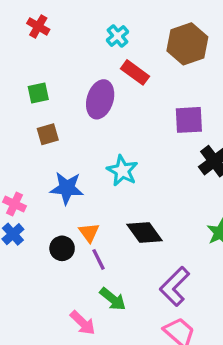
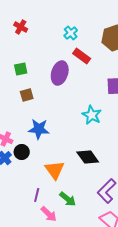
cyan star: (122, 171) -> (92, 115), moved
orange triangle: (89, 232) -> (55, 170), moved, size x1.5
black circle: (62, 248) -> (22, 152), moved
purple line: (99, 259) -> (37, 195), moved, turned 40

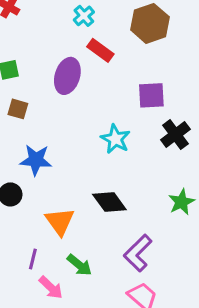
brown square: (27, 95) -> (18, 109), turned 32

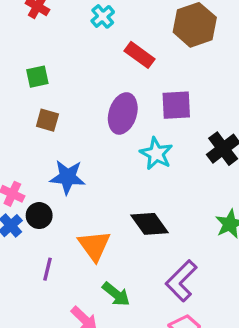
cyan cross: (84, 16) -> (103, 16), moved
purple ellipse: (67, 76) -> (123, 113), moved
purple square: (151, 95) -> (176, 105), moved
purple line: (33, 259) -> (47, 269), moved

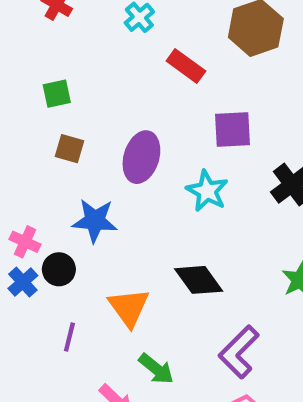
purple ellipse: (123, 113) -> (141, 157), moved

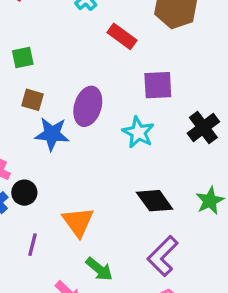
blue star: (95, 221) -> (52, 134), moved
black diamond: (199, 280) -> (155, 201), moved

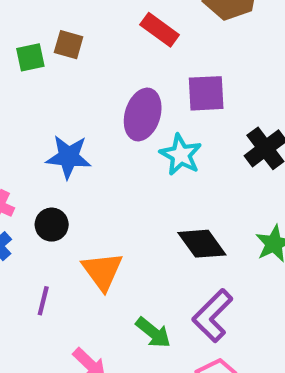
brown square: (32, 100) -> (69, 45), moved
purple ellipse: (88, 106) -> (143, 115), moved
black circle: (24, 193) -> (52, 225), moved
green arrow: (99, 269) -> (153, 333), moved

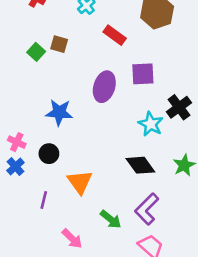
green square: (30, 57) -> (36, 52), turned -36
cyan star: (181, 155) -> (151, 124), moved

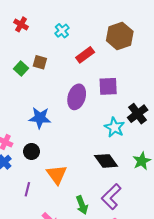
red rectangle: (115, 35) -> (85, 55), turned -72
green arrow: (111, 219) -> (82, 205), turned 30

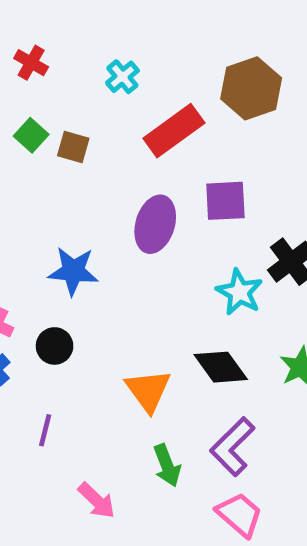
red rectangle: (85, 55) -> (174, 131), size x1.4
green square: (21, 69) -> (31, 135), moved
orange triangle: (57, 175) -> (148, 390), moved

